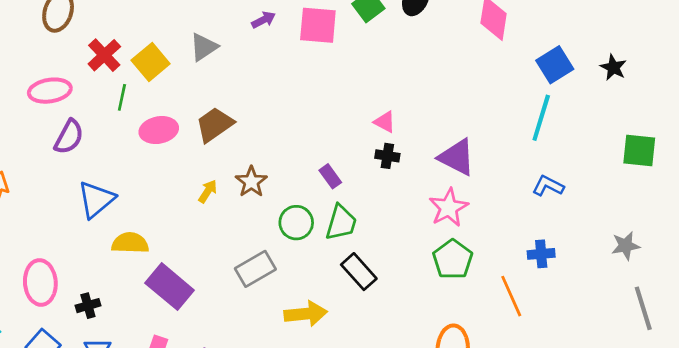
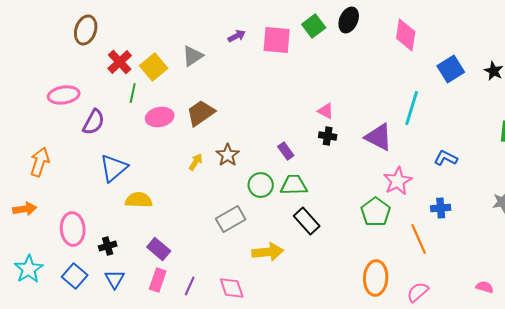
pink ellipse: (50, 91) -> (64, 95), moved
cyan line: (541, 118) -> (412, 108), moved
pink star: (449, 208) -> (398, 181), moved
green trapezoid: (341, 223) -> (294, 185), turned -108
purple rectangle: (170, 287) -> (159, 249), moved, size x0.7

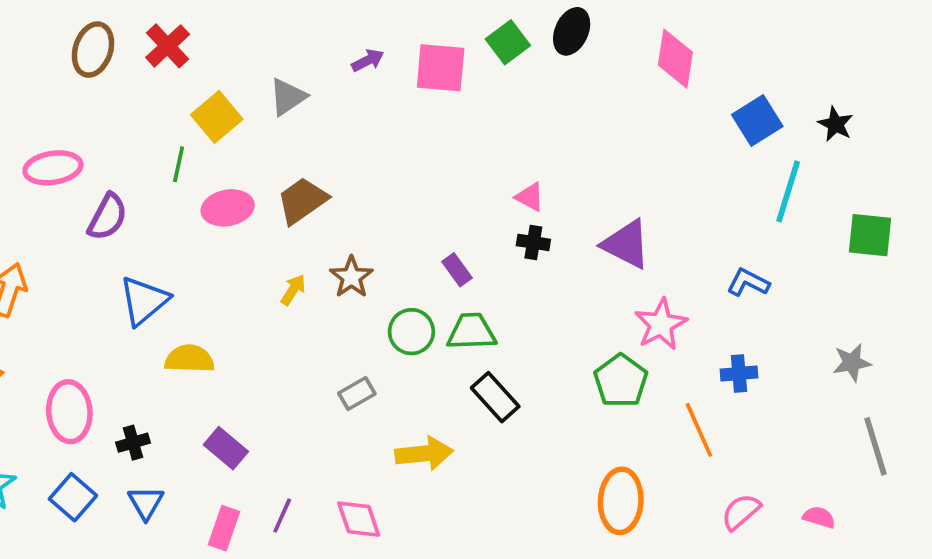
red cross: (120, 62) -> (168, 46), moved
cyan line: (412, 108) -> (788, 191), moved
gray rectangle: (231, 219) -> (357, 393), size x0.7
pink rectangle: (158, 280) -> (224, 528), moved
pink semicircle: (418, 292) -> (741, 512), moved

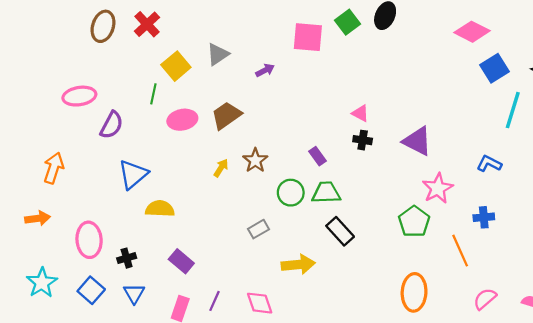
pink diamond: (675, 59) -> (472, 32), moved, turned -72
purple arrow: (368, 60) -> (265, 70), moved

